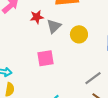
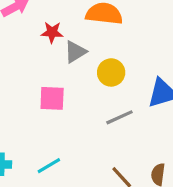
gray line: (93, 78) -> (119, 117), moved

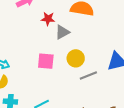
yellow circle: (111, 72) -> (76, 58), moved

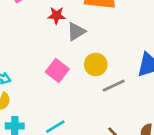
pink square: (46, 61) -> (57, 70), turned 36

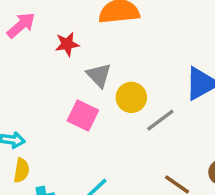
gray triangle: (76, 31) -> (99, 75), moved, turned -30

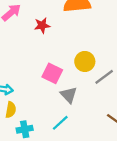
gray triangle: (99, 75) -> (69, 95), moved

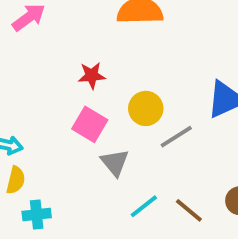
red star: (42, 25) -> (92, 75), moved
cyan line: (60, 123) -> (144, 206), moved

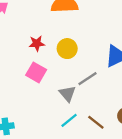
yellow circle: (146, 108) -> (67, 49), moved
gray triangle: (115, 162) -> (68, 94), moved

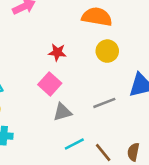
yellow circle: (67, 49) -> (107, 51), moved
gray triangle: (68, 94) -> (62, 112), moved, turned 42

